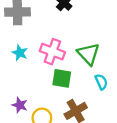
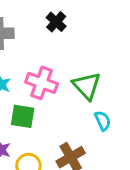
green square: (62, 78) -> (23, 116), moved

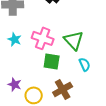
green square: (23, 116) -> (52, 61), moved

